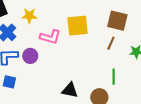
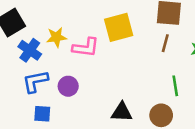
yellow star: (29, 16) -> (56, 37), moved
purple circle: (30, 56) -> (68, 86), moved

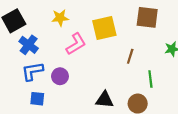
yellow star: (56, 37) -> (60, 18), moved
brown line: (165, 43) -> (130, 56), moved
pink L-shape: (86, 47) -> (76, 44), turned -40

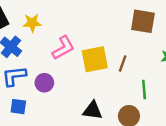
yellow star: (60, 18) -> (32, 23), moved
yellow square: (104, 28) -> (95, 59), moved

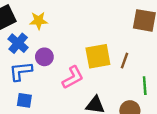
pink L-shape: (63, 48) -> (73, 78), moved
purple circle: (44, 83) -> (44, 57), moved

